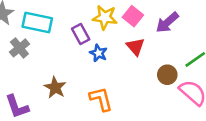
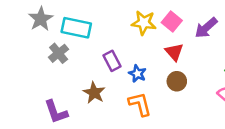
purple rectangle: (81, 34) -> (112, 61), moved
blue star: (98, 53) -> (137, 74), moved
brown circle: (167, 75) -> (177, 81), moved

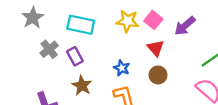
cyan rectangle: (76, 28) -> (81, 25), moved
purple rectangle: (112, 61) -> (75, 56), moved

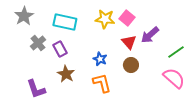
purple arrow: (185, 26) -> (150, 35), moved

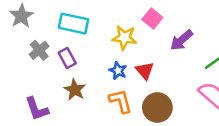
yellow star: (105, 19) -> (124, 38), moved
red triangle: (129, 42) -> (145, 71), moved
brown circle: (131, 65) -> (157, 107), moved, size x1.5

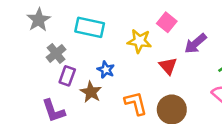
purple rectangle: (67, 58) -> (67, 76), moved, turned 48
blue star: (118, 71) -> (106, 70), moved
red triangle: (145, 71) -> (168, 66), moved

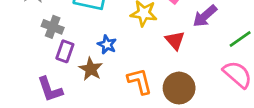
gray cross: (56, 53) -> (53, 27), turned -30

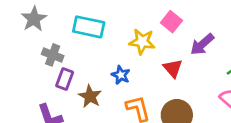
blue star: (107, 45) -> (121, 75), moved

